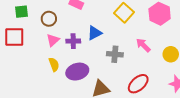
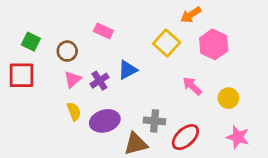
green square: (21, 12) -> (31, 42), turned 32
purple cross: (73, 41) -> (99, 81), turned -32
gray cross: (115, 54) -> (155, 121), moved

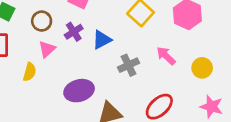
purple cross: (99, 81) -> (74, 32), moved
yellow semicircle: (74, 112) -> (30, 72), moved, turned 36
gray cross: (155, 121) -> (129, 65), moved, turned -30

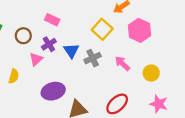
blue triangle: (102, 40) -> (71, 51), turned -35
pink triangle: (47, 49) -> (36, 59), moved
gray cross: (129, 65) -> (93, 58), moved

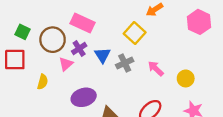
pink rectangle: (52, 20) -> (82, 23), size x1.5
pink hexagon: (139, 30) -> (199, 22), moved
brown circle: (23, 36) -> (53, 40), size x1.5

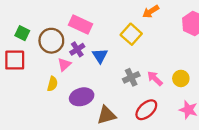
gray cross: (125, 63) -> (131, 77), moved
pink arrow: (156, 68) -> (155, 78), moved
yellow semicircle: (43, 82) -> (52, 84), moved

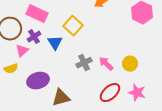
yellow square: (131, 34) -> (73, 26), moved
yellow semicircle: (52, 84) -> (11, 69), turned 56
red ellipse: (146, 110) -> (110, 93), moved

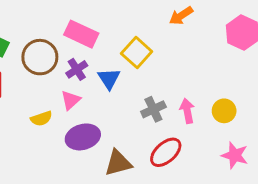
pink triangle: (22, 51) -> (71, 100), moved
pink arrow: (106, 64) -> (187, 111), turned 35
red ellipse: (110, 93) -> (166, 152), moved

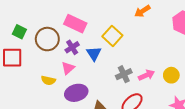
pink arrow: (187, 111) -> (146, 75), turned 77
yellow semicircle: (41, 119) -> (48, 80), turned 32

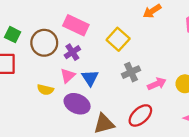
blue triangle: (94, 54) -> (90, 78), moved
gray cross: (124, 74) -> (131, 72), moved
purple ellipse: (76, 93) -> (77, 104), turned 40

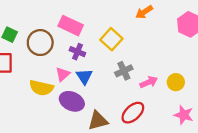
purple cross: (72, 52) -> (77, 52), moved, turned -35
yellow semicircle: (45, 90) -> (41, 88), size x1.5

